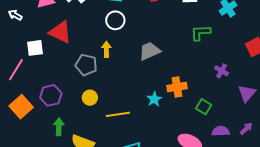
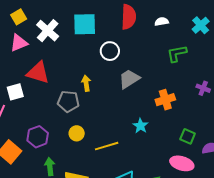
white circle: (115, 20) -> (110, 51), moved
orange cross: (177, 87) -> (165, 100), moved
green square: (204, 107) -> (188, 136), moved

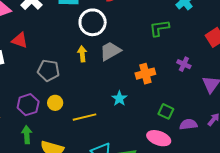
white circle: (110, 51) -> (93, 22), size x1.4
red triangle: (38, 73) -> (20, 40), size x0.7
yellow arrow: (86, 83) -> (82, 54), moved
purple hexagon: (38, 137) -> (28, 105), moved

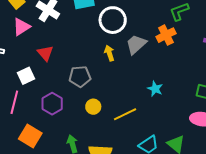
red triangle: (20, 40) -> (45, 53), turned 42
orange cross: (145, 74) -> (166, 35), moved
purple hexagon: (28, 105) -> (52, 104), moved

